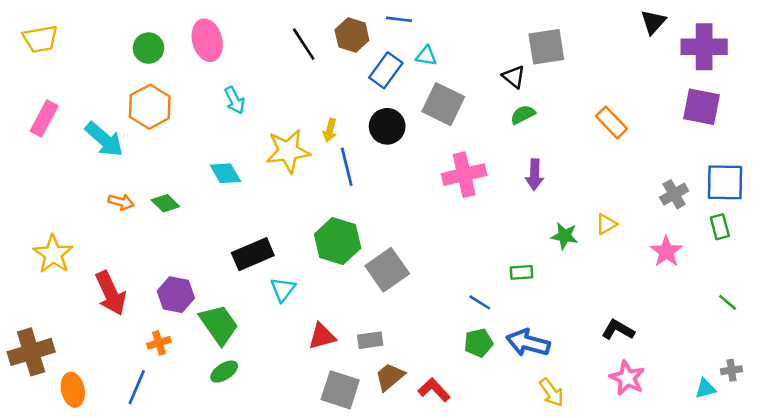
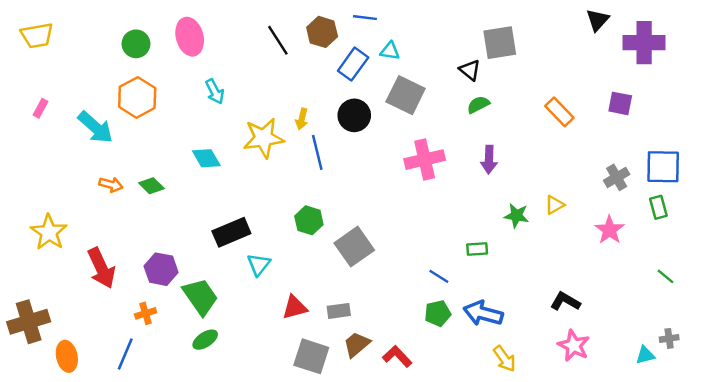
purple square: (702, 107) -> (620, 103), moved, size x0.7
pink rectangle: (44, 118) -> (41, 108), size x0.6
green hexagon: (338, 241) -> (309, 220), size x0.7

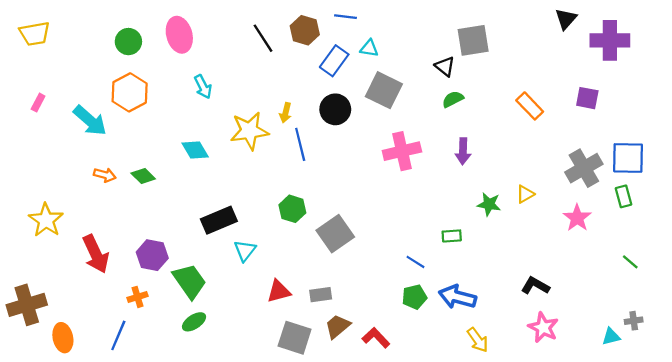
gray cross: (617, 177) -> (584, 168), size x1.5

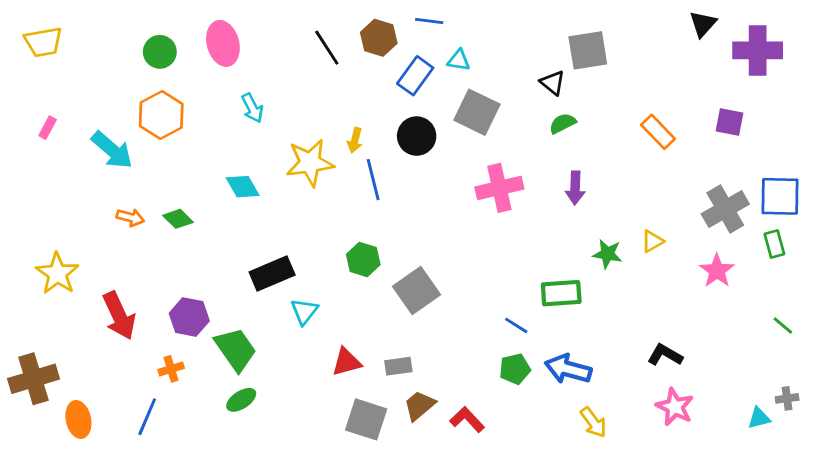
green rectangle: (452, 236) -> (561, 293), size x1.6

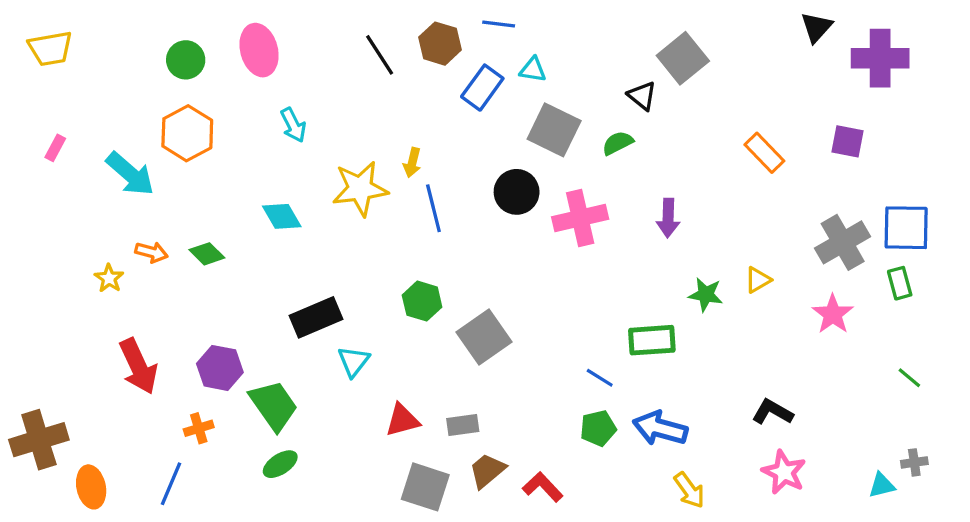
gray square: (588, 50) -> (683, 58), turned -30
green semicircle: (563, 123) -> (618, 143), moved
black circle: (417, 136) -> (517, 192), moved
yellow star: (57, 274) -> (109, 278), moved, size x0.6

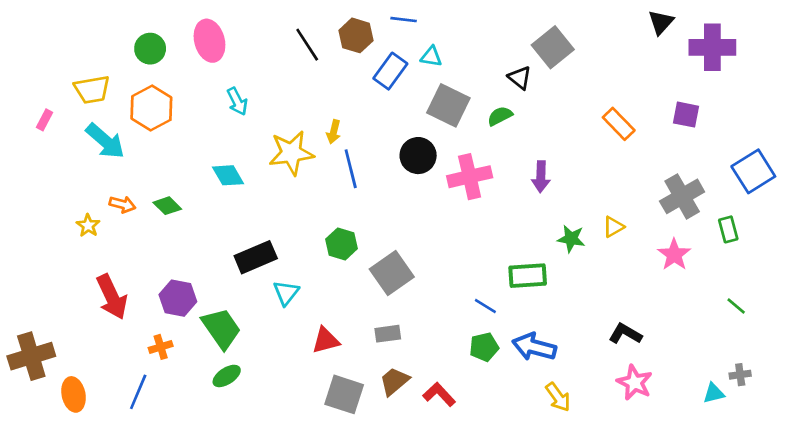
yellow trapezoid: (50, 48) -> (92, 90), moved
blue square: (906, 228) -> (753, 171), moved, turned -33
gray rectangle: (463, 425) -> (388, 334), moved

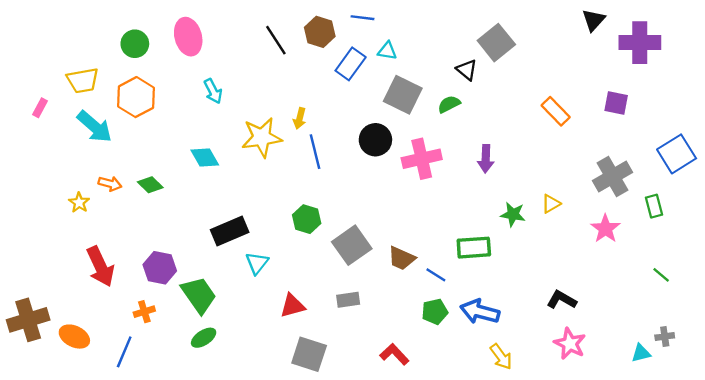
brown trapezoid: (394, 381) -> (402, 258), moved, turned -116
orange ellipse: (74, 394) -> (74, 337), moved, turned -52

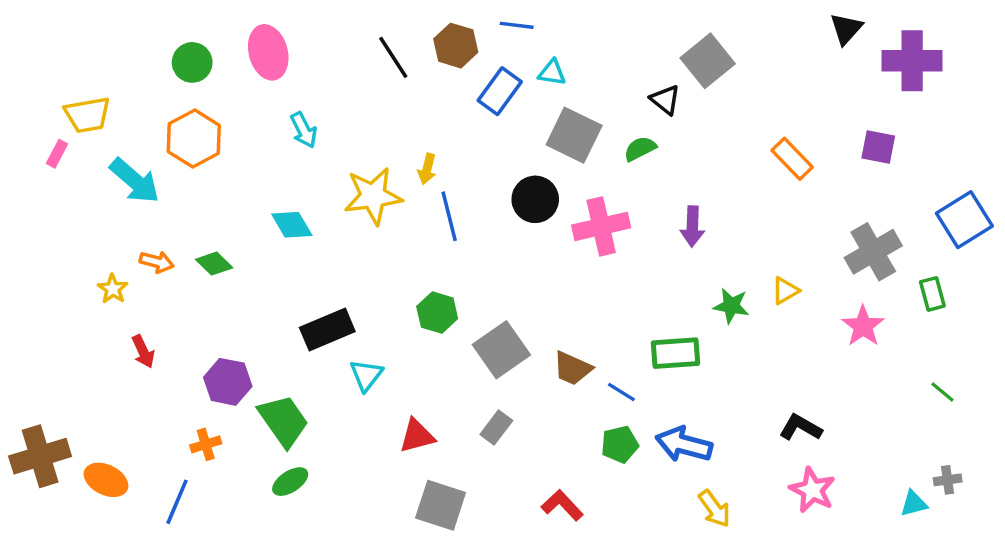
yellow trapezoid: (83, 80) -> (87, 115), moved
red arrow: (100, 267) -> (143, 351), moved, size x0.6
gray rectangle: (348, 300) -> (496, 427), turned -45

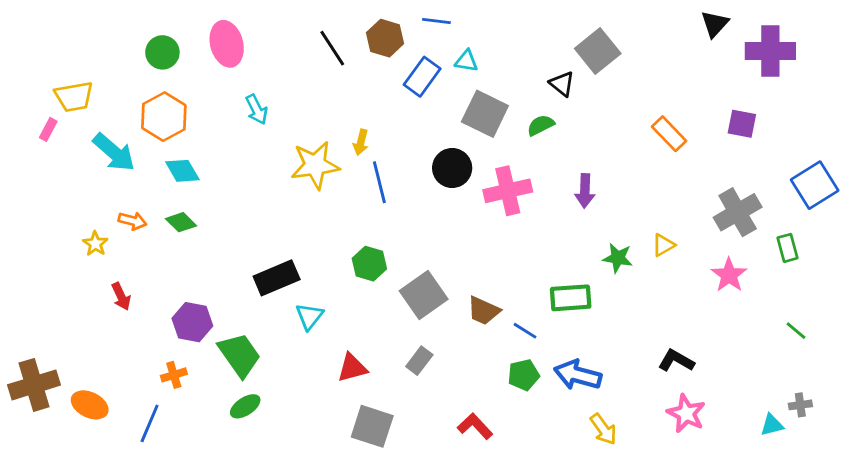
cyan diamond: (292, 225) -> (182, 171), moved

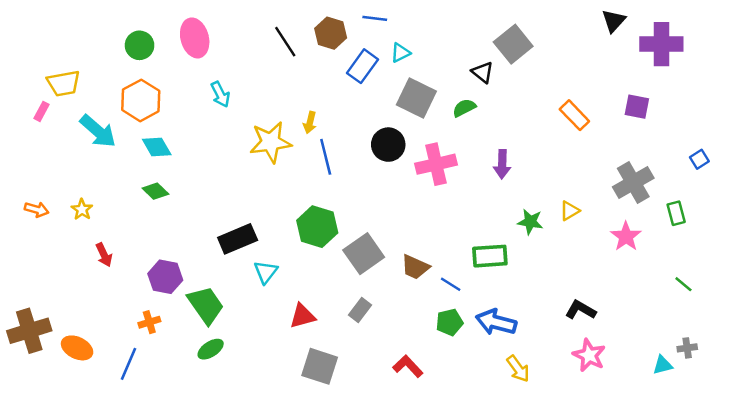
cyan triangle: (466, 61) -> (400, 53), turned -35
blue square: (815, 185) -> (699, 159), size x0.5
orange arrow: (132, 221) -> (37, 209), moved
green hexagon: (369, 264) -> (317, 227), size x1.4

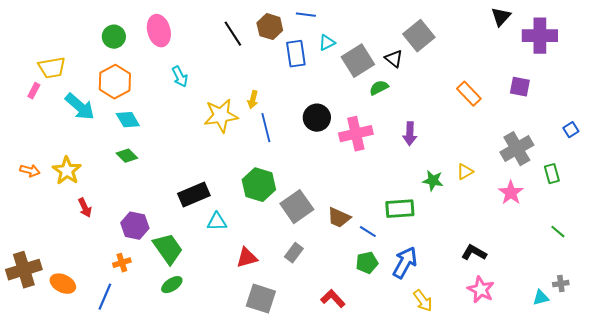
blue rectangle: (362, 66) -> (296, 54), turned -44
gray square: (416, 98) -> (358, 61), moved, turned 32
yellow star: (82, 209) -> (67, 171), size x1.6
cyan triangle: (266, 272) -> (217, 222), turned 50
blue arrow: (496, 322) -> (405, 263), turned 104

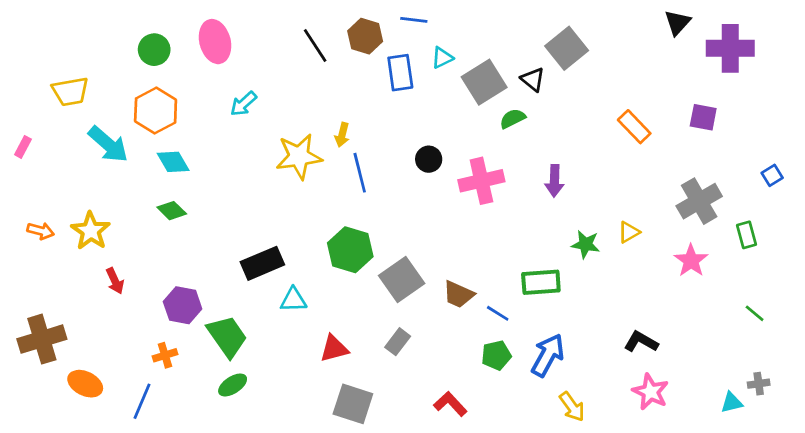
cyan arrow: (180, 77) -> (243, 104), turned 75
pink rectangle: (34, 91) -> (23, 147), moved
black circle: (317, 118) -> (429, 159), size x0.7
brown cross: (24, 270) -> (42, 339), moved

